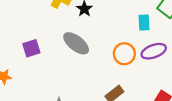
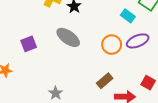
cyan rectangle: (144, 22) -> (128, 16), turned -48

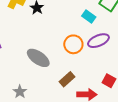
gray ellipse: (68, 37) -> (38, 58), moved

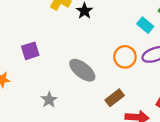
gray star: (20, 92) -> (49, 100), moved

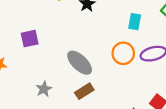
cyan rectangle: (145, 25) -> (135, 22), moved, turned 56
brown rectangle: (115, 98) -> (84, 91), moved

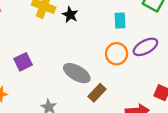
brown rectangle: (84, 91) -> (97, 93), moved

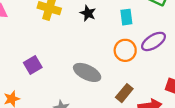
black star: (70, 15) -> (88, 13), moved
brown rectangle: (97, 93) -> (124, 93), moved

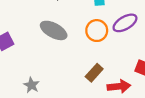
gray ellipse: (87, 72) -> (54, 30), moved

